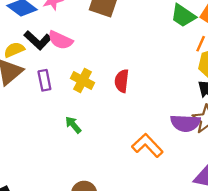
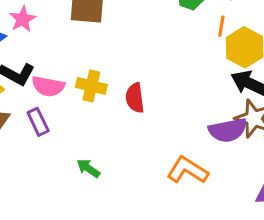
pink semicircle: (60, 40) -> (48, 86), moved
yellow cross: (83, 80) -> (91, 86), moved

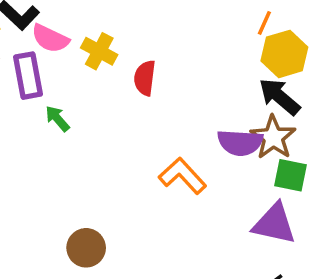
purple rectangle: (38, 122) -> (28, 76), size x1.4
green arrow: (88, 168) -> (57, 119), moved

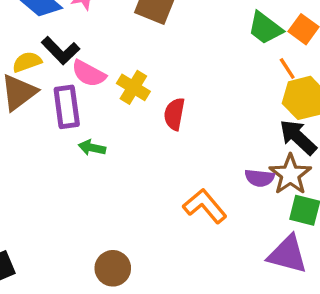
orange line: (264, 23) -> (287, 68), turned -60
green arrow: (57, 119) -> (92, 148), turned -40
purple semicircle: (240, 143) -> (260, 178), size x0.7

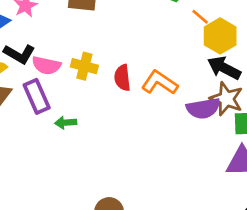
purple semicircle: (260, 178) -> (203, 108), size x1.4
orange L-shape: (205, 206) -> (160, 83), moved

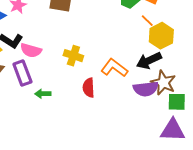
yellow cross: (84, 66) -> (73, 56), moved
black arrow: (224, 68) -> (149, 61), moved, turned -55
red semicircle: (122, 78) -> (89, 88), moved

